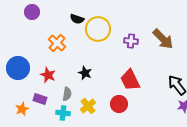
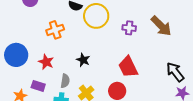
orange cross: (57, 43) -> (55, 30), turned 30

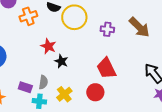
orange cross: (55, 30) -> (28, 16), moved
red star: (46, 62) -> (48, 46), moved
purple rectangle: (38, 86) -> (25, 87), moved

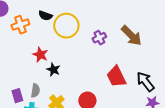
purple cross: (107, 29) -> (99, 38), turned -32
red trapezoid: (106, 68) -> (116, 77), moved
purple rectangle: (25, 87) -> (17, 96), turned 56

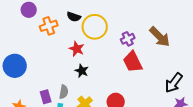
red star: (40, 55) -> (77, 49), moved
red trapezoid: (116, 77) -> (133, 62), moved
black arrow: (145, 82) -> (174, 83), turned -105

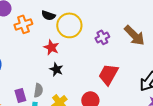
red trapezoid: (133, 62) -> (108, 74), moved, turned 55

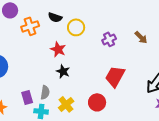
yellow circle: (69, 25) -> (76, 27), size x0.7
brown arrow: (134, 35) -> (141, 37), size x0.6

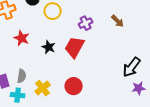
red star: (58, 49) -> (22, 38), moved
black star: (63, 71) -> (49, 47), moved
red trapezoid: (115, 76) -> (75, 47), moved

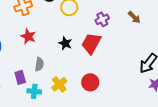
red star: (22, 38) -> (28, 36), moved
gray semicircle: (22, 76) -> (39, 64), moved

